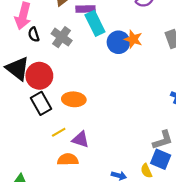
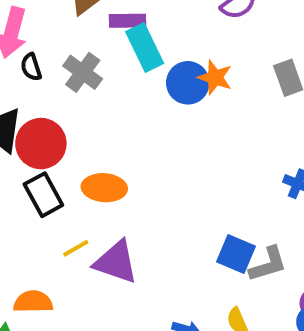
purple triangle: (80, 139) -> (116, 262), size x1.4
orange semicircle: (68, 159) -> (33, 302), moved
blue square: (161, 159) -> (236, 254), moved

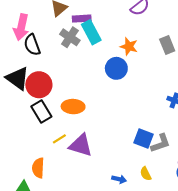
black semicircle: (31, 67) -> (32, 45), size x1.5
gray cross: (83, 72) -> (70, 37), moved
blue circle: (188, 83) -> (116, 68), moved
orange semicircle: (33, 302) -> (38, 168), turned -84

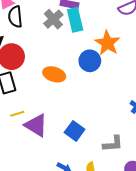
orange star: (129, 46) -> (107, 43), size x1.4
orange ellipse: (73, 107) -> (54, 74), moved
blue square: (144, 139) -> (75, 131), moved

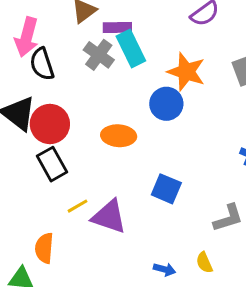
blue square: (75, 131) -> (166, 189), moved

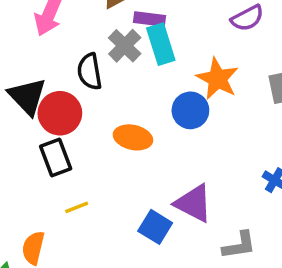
black semicircle: (42, 64) -> (90, 72), moved
blue square: (166, 189) -> (155, 227), moved
purple triangle: (109, 217) -> (193, 203), moved

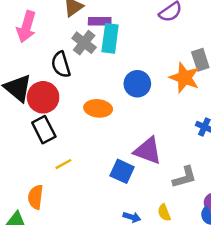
cyan rectangle: (161, 44) -> (110, 38), turned 32
orange star: (217, 79) -> (185, 78), moved

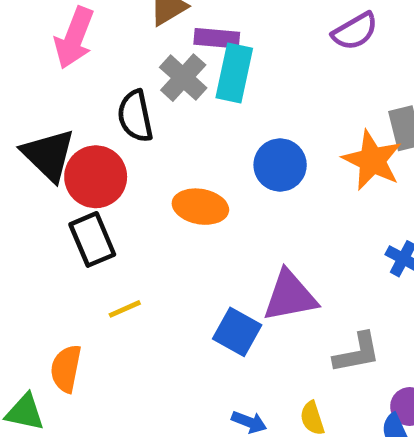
purple triangle: (148, 151) -> (290, 296), turned -36

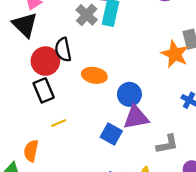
black semicircle: (135, 116) -> (63, 50), moved
black triangle: (48, 155) -> (25, 25), moved
blue circle: (280, 165) -> (129, 94), moved

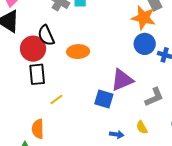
black rectangle: (44, 90) -> (37, 74), turned 30
blue circle: (129, 94) -> (145, 44), moved

